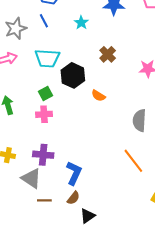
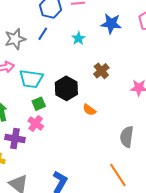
blue line: (44, 21) -> (43, 34), turned 56
cyan trapezoid: (47, 58) -> (31, 79), moved
pink cross: (44, 114) -> (36, 123), turned 35
purple cross: (43, 155) -> (15, 138), moved

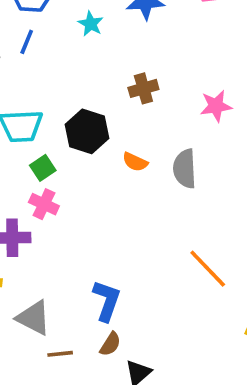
cyan star: (78, 38) -> (91, 24), moved
brown cross: (101, 71) -> (143, 88), turned 35
gray semicircle: (127, 137) -> (185, 169), moved

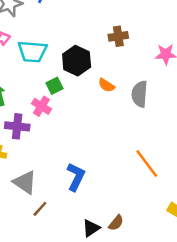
green square: (43, 168) -> (55, 86), moved
brown semicircle: (110, 344) -> (116, 223), moved
brown line: (60, 354) -> (40, 209), turned -49

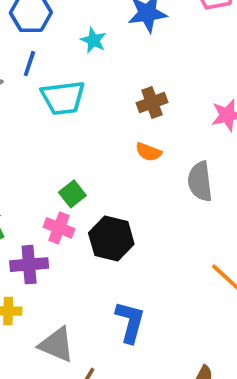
cyan trapezoid: (32, 52) -> (63, 98), moved
black hexagon: (77, 61) -> (111, 238), moved
orange semicircle: (106, 85) -> (148, 152), moved

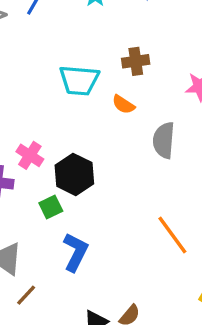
cyan trapezoid: (63, 98) -> (79, 80), moved
green square: (72, 194) -> (51, 207), moved

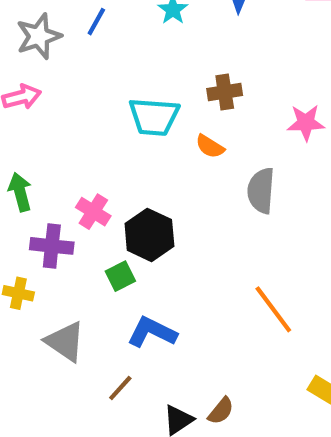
blue L-shape: (75, 252) -> (152, 332), turned -90
brown line: (26, 295) -> (120, 388), moved

